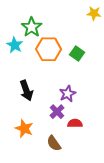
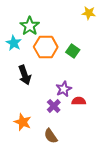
black arrow: (26, 90) -> (25, 75), moved
red semicircle: (75, 123) -> (79, 101), moved

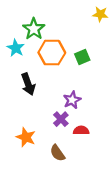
green square: (73, 51) -> (82, 57), turned 32
red semicircle: (79, 101) -> (81, 130), moved

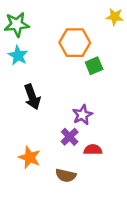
green star: (34, 29) -> (17, 25), moved, turned 30
orange hexagon: (52, 53) -> (75, 43), moved
brown semicircle: (57, 153) -> (66, 175), turned -42

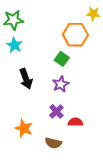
orange hexagon: (75, 43) -> (75, 35), moved
green square: (94, 66) -> (62, 59), moved, turned -32
purple star: (82, 115) -> (61, 84), moved

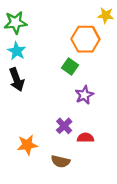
black arrow: (26, 79) -> (17, 80), moved
purple star: (61, 84) -> (84, 95), moved
orange star: (24, 128) -> (27, 145), turned -30

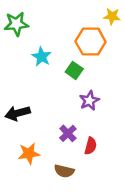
cyan star: (17, 51) -> (42, 57), moved
black arrow: (17, 80) -> (18, 113), moved, turned 95
red semicircle: (85, 138) -> (91, 146), turned 105

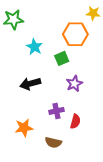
green square: (74, 70) -> (62, 58), turned 32
black arrow: (18, 113) -> (30, 84), moved
purple cross: (68, 133) -> (56, 111), turned 32

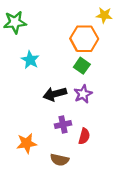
cyan star: (34, 47) -> (30, 60), moved
green square: (62, 58) -> (82, 66), moved, turned -32
black arrow: (30, 84) -> (55, 94), moved

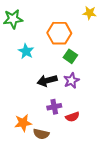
orange hexagon: (84, 39) -> (59, 33), moved
red semicircle: (84, 136) -> (72, 117), turned 56
brown semicircle: (60, 160) -> (41, 134), moved

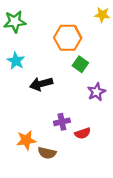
cyan star: (26, 51) -> (16, 61), moved
black arrow: (47, 81) -> (41, 84), moved
purple star: (71, 81) -> (96, 92), moved

